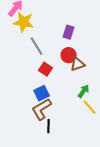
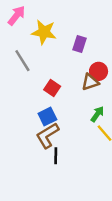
yellow star: (24, 22) -> (44, 32), moved
gray line: (37, 46) -> (22, 61), moved
red circle: (69, 55) -> (99, 71), moved

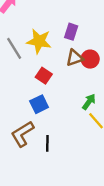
yellow star: (44, 32) -> (39, 41), moved
brown triangle: (90, 82) -> (75, 58), moved
brown L-shape: (47, 136) -> (22, 134), moved

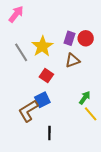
yellow star: (39, 41) -> (42, 46), turned 30
red circle: (90, 59) -> (86, 38), moved
brown L-shape: (22, 134) -> (28, 111), moved

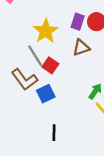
gray line: (21, 52) -> (35, 56), moved
brown L-shape: (28, 111) -> (24, 79), moved, turned -95

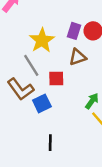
red square: (50, 65) -> (56, 78), moved, turned -35

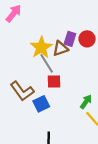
brown triangle: (78, 57) -> (60, 48), moved
gray line: (31, 65) -> (47, 63), moved

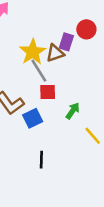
red circle: (87, 39) -> (86, 29), moved
green arrow: (86, 102) -> (73, 111), moved

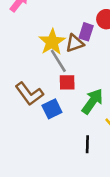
green arrow: (73, 111) -> (92, 101), size x1.5
black line: (41, 160) -> (87, 144), moved

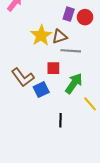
purple rectangle: (86, 32) -> (69, 14), moved
gray line: (58, 61) -> (71, 51), moved, turned -54
black line: (87, 144) -> (61, 120), moved

